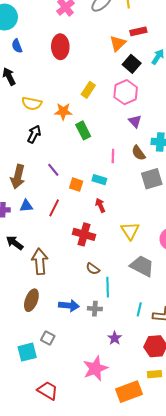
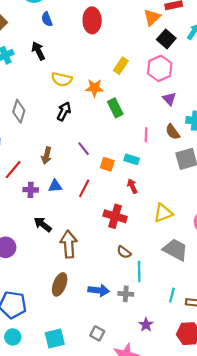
brown arrow: (18, 177) -> (47, 155), size x0.7
yellow triangle: (130, 231) -> (163, 213), turned 42
gray square: (48, 338) -> (97, 333), moved

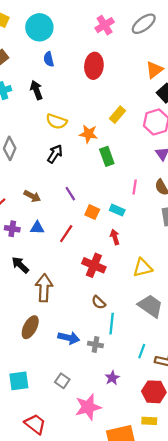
brown arrow: (47, 155) -> (32, 196), turned -84

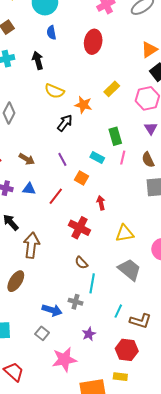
black arrow: (55, 154) -> (65, 123), moved
green rectangle: (107, 156) -> (115, 136), moved
cyan rectangle: (117, 210) -> (97, 158), moved
blue arrow: (69, 338) -> (52, 310), moved

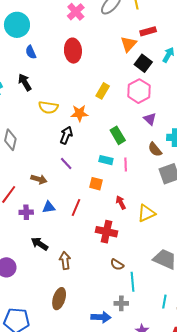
pink line: (123, 158) -> (126, 165), moved
purple line: (62, 159) -> (66, 163), moved
yellow triangle: (125, 233) -> (146, 213), moved
brown arrow: (31, 245) -> (65, 260), size x0.7

